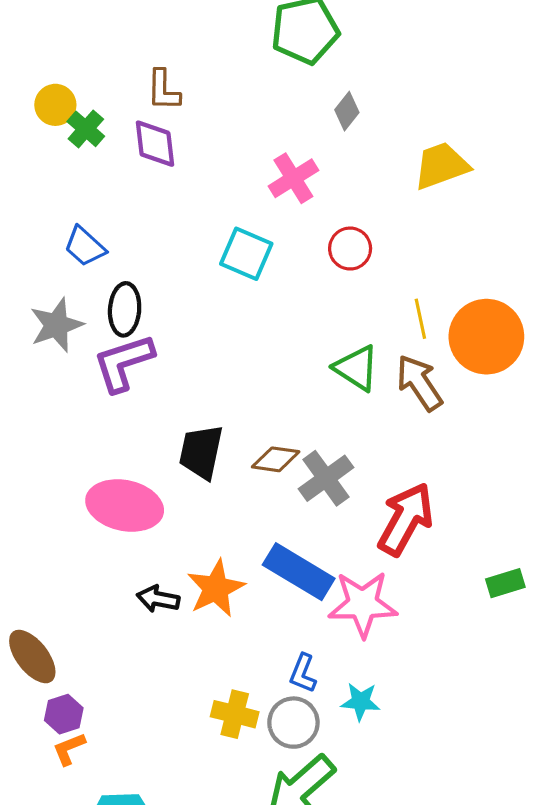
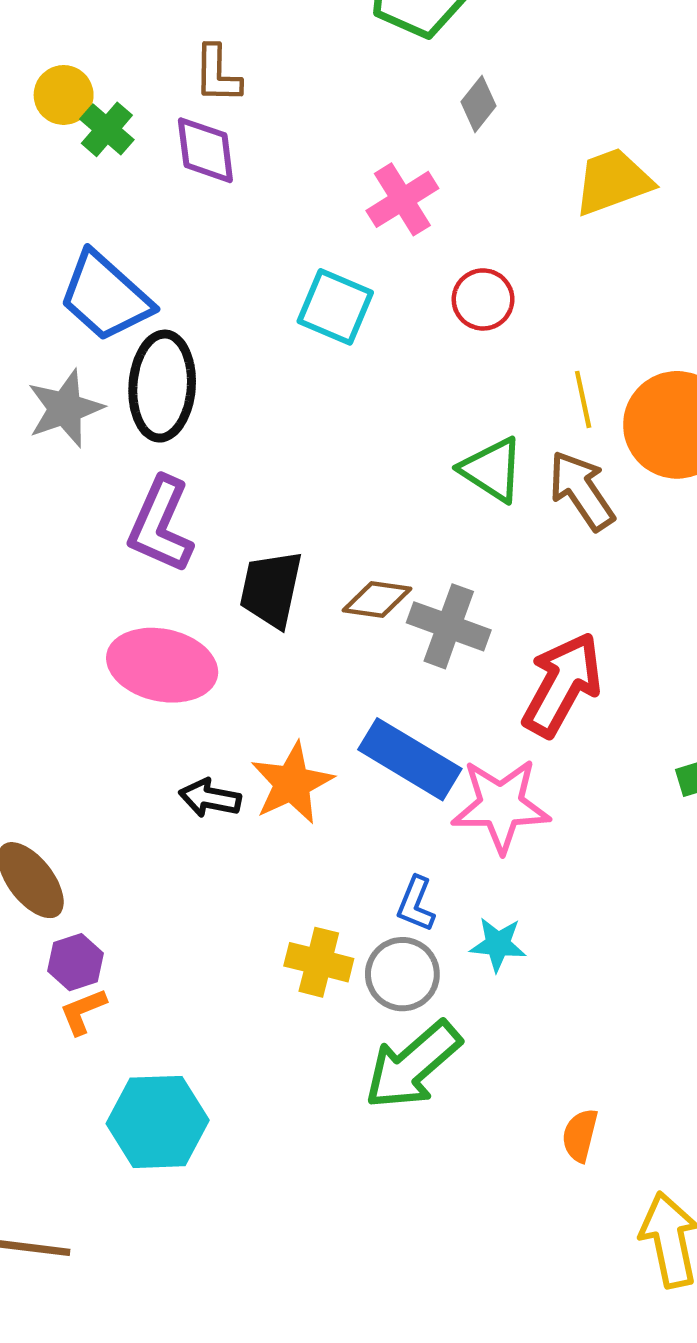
blue trapezoid: (85, 246) -> (105, 296), size x1.6
black ellipse: (125, 309) -> (162, 386), size x1.4
purple L-shape: (124, 363) -> (161, 525), moved, turned -48
gray cross: (326, 478) -> (449, 626), turned -34

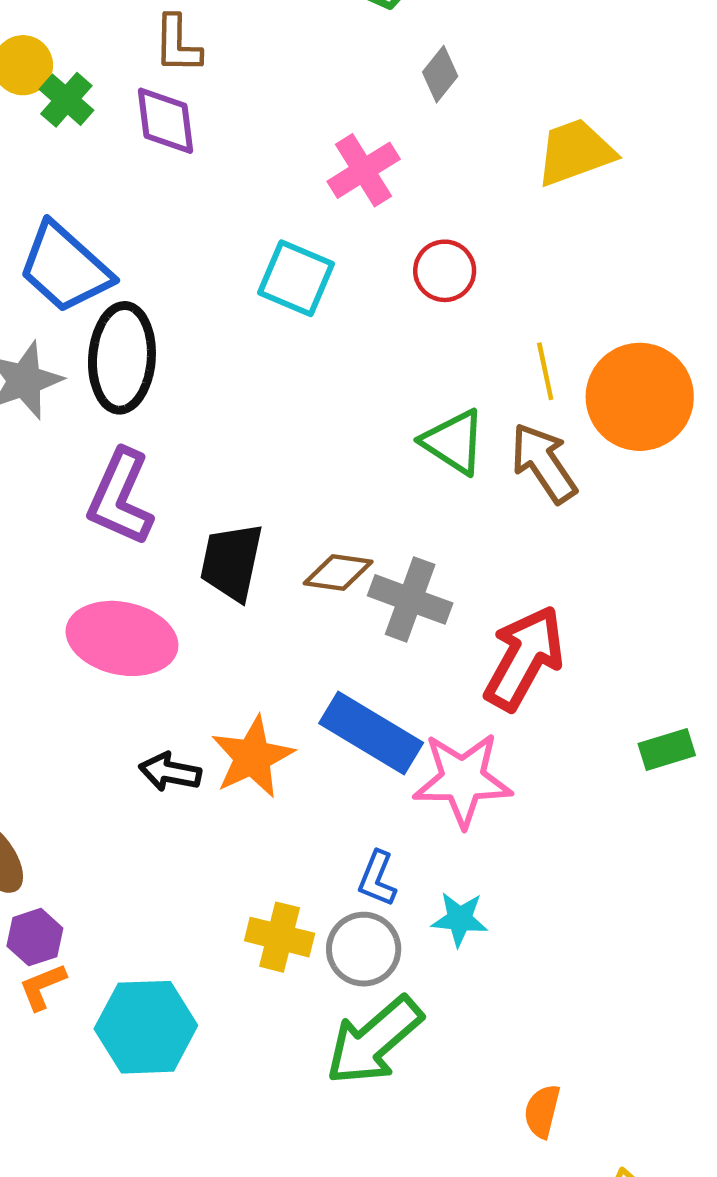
cyan hexagon: (158, 1122) -> (146, 1027), moved

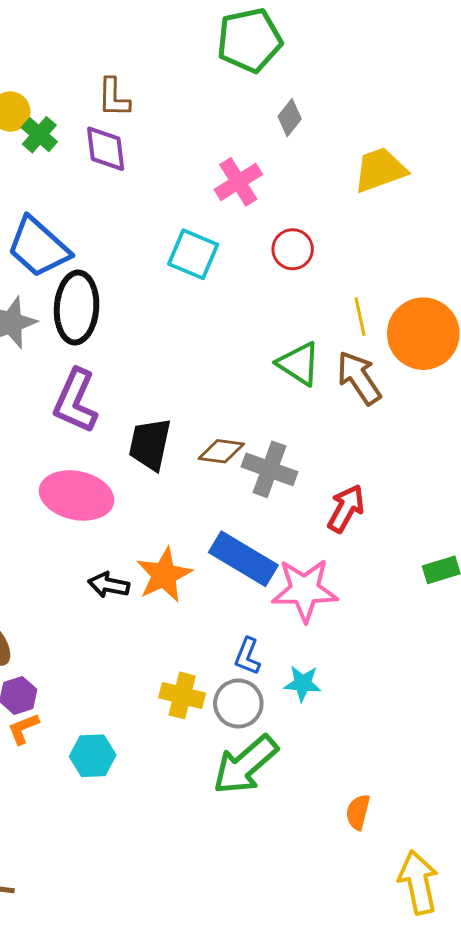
red arrow: (524, 658) -> (346, 509), size x0.7
cyan hexagon: (146, 1027) -> (93, 756), size x0.7

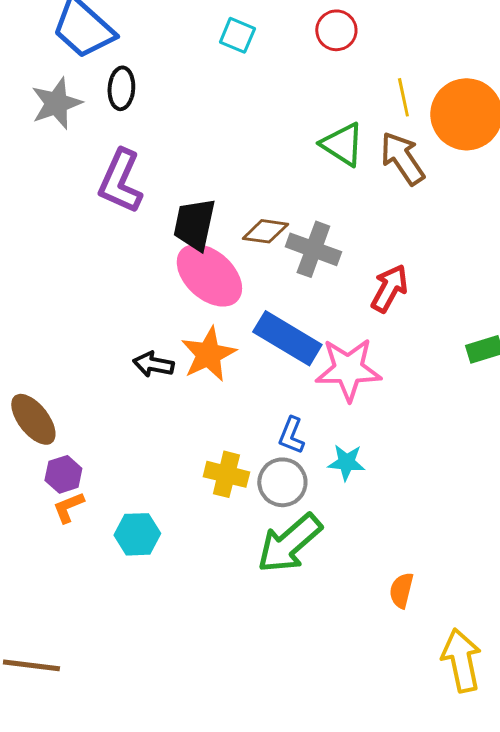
cyan square: (193, 254) -> (237, 35), size x0.7
black ellipse: (77, 308) -> (121, 88), size x0.6
pink ellipse: (77, 495) -> (209, 275), moved, turned 30

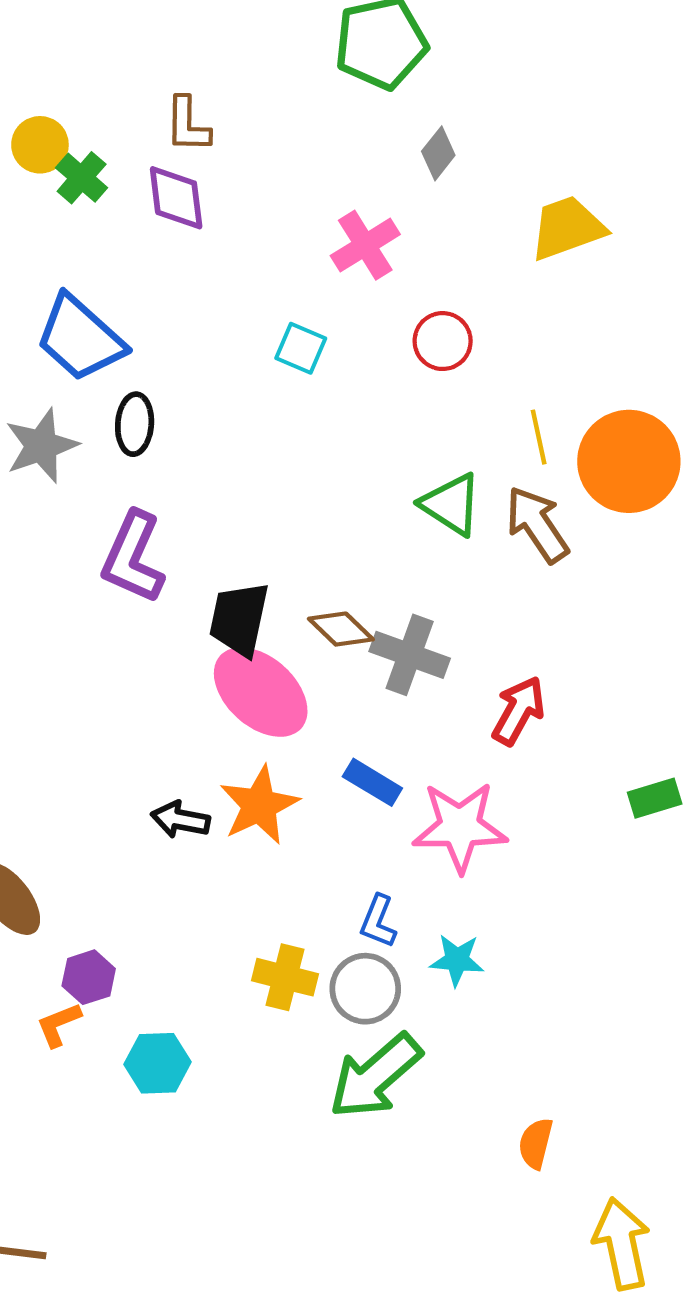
brown diamond: (265, 231) -> (341, 629), turned 36
blue rectangle: (287, 338) -> (372, 782), size x0.6
purple hexagon: (63, 474) -> (89, 977), moved

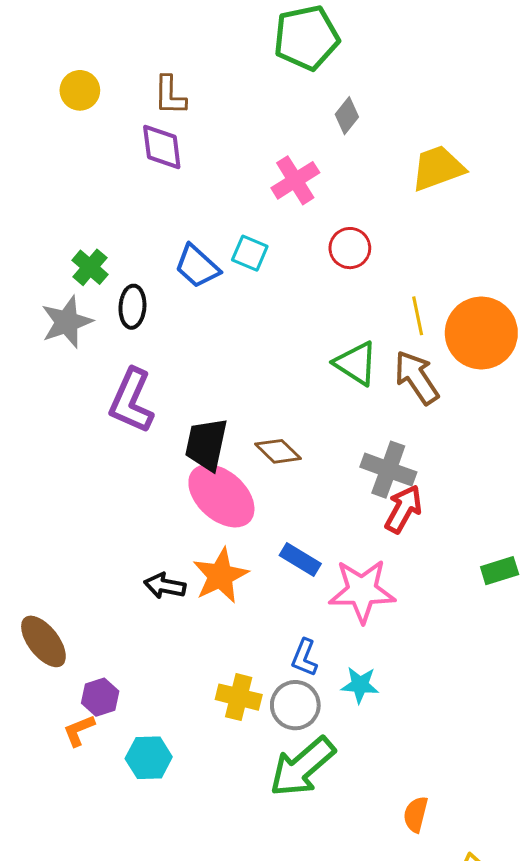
yellow circle: (40, 145) -> (80, 90), moved
green cross: (82, 178) -> (90, 267), moved
blue trapezoid: (80, 338) -> (197, 266), moved, size x0.7
gray cross: (410, 655) -> (388, 470), moved

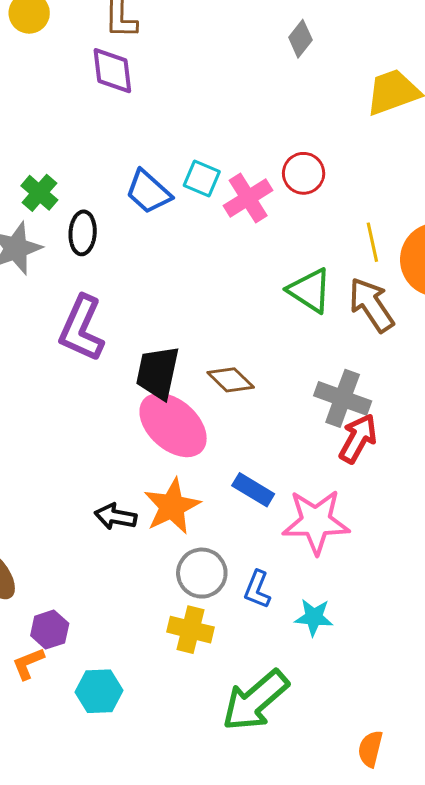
pink cross: (295, 180) -> (248, 198), moved
gray circle: (295, 705) -> (202, 573), moved

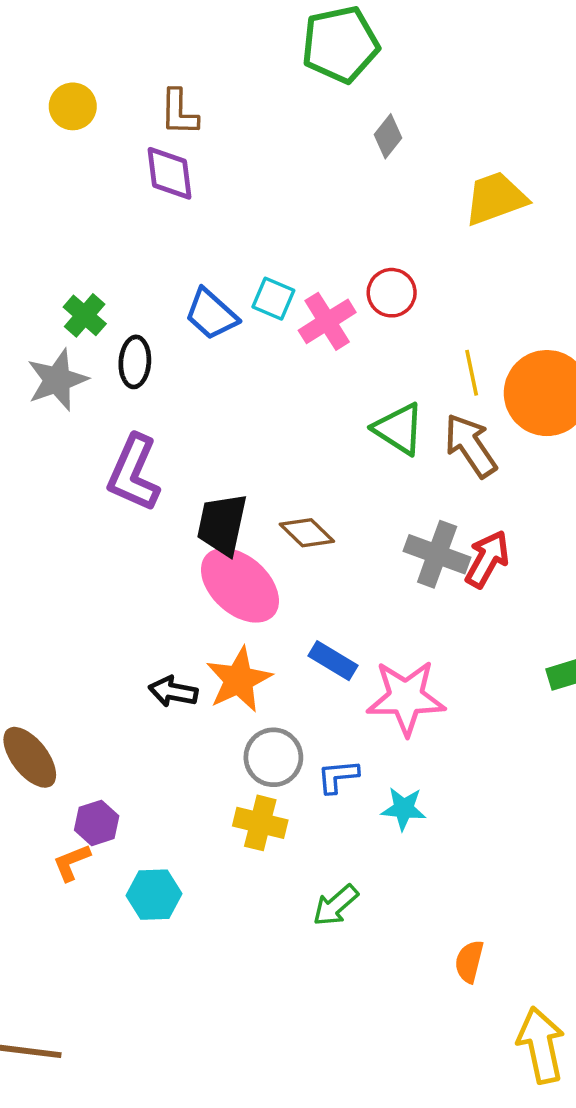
red arrow: (358, 438) -> (487, 559), moved
blue L-shape: (257, 590) -> (338, 776), turned 63
green arrow: (255, 700) -> (335, 905), size x0.6

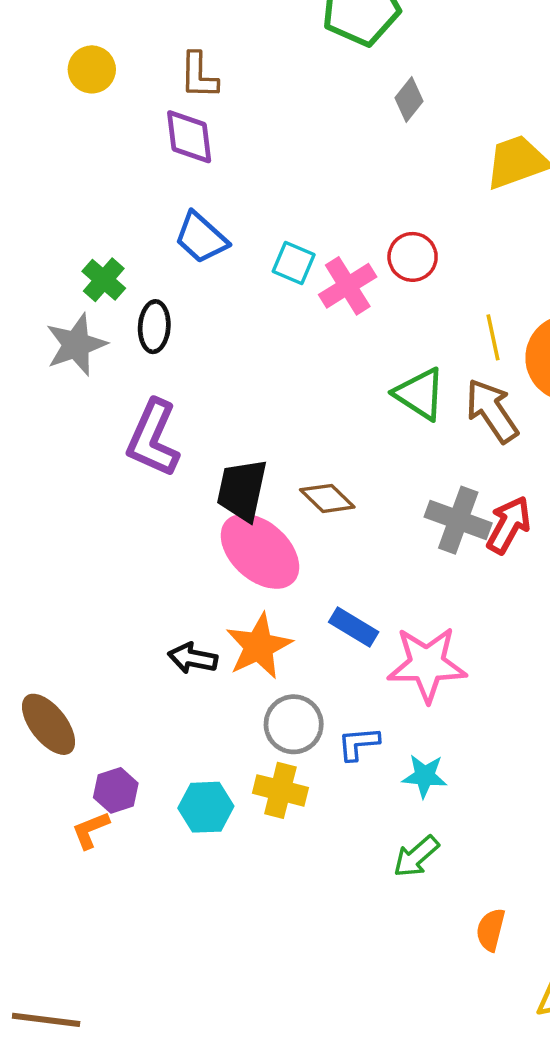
blue trapezoid: (211, 314) -> (201, 238), moved
cyan hexagon: (154, 895) -> (206, 807), moved
green arrow: (335, 905) -> (416, 856), moved

